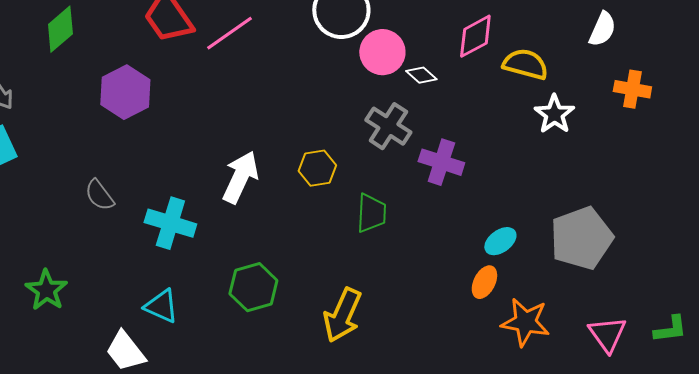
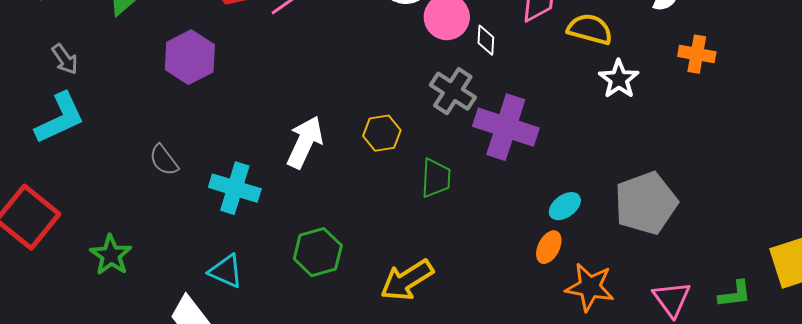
white diamond: (421, 75) -> (486, 40), turned 52
purple cross: (441, 162) -> (506, 127), size x1.4
yellow arrow: (342, 315) -> (407, 280), turned 34

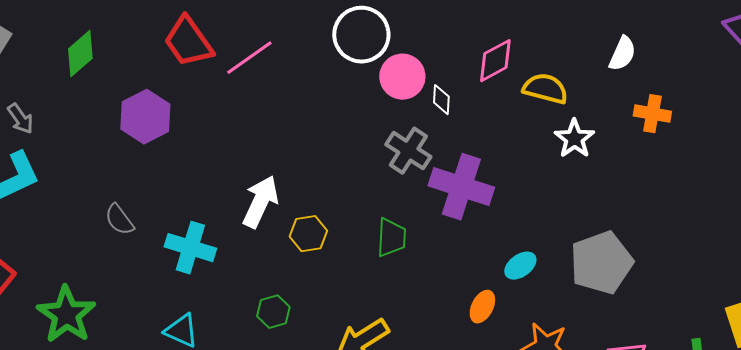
yellow hexagon: (382, 133) -> (308, 234), moved
orange ellipse: (549, 247) -> (482, 307), moved
green hexagon: (318, 252) -> (273, 312), size x0.7
green star: (111, 255) -> (66, 315), size x1.4

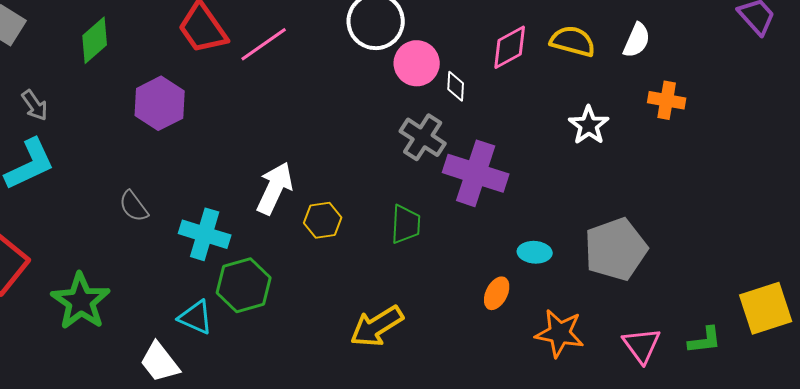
yellow semicircle: (545, 89) -> (573, 41), moved
cyan ellipse: (520, 266) -> (535, 252), turned 40
green hexagon: (273, 312) -> (244, 285), moved, size x1.6

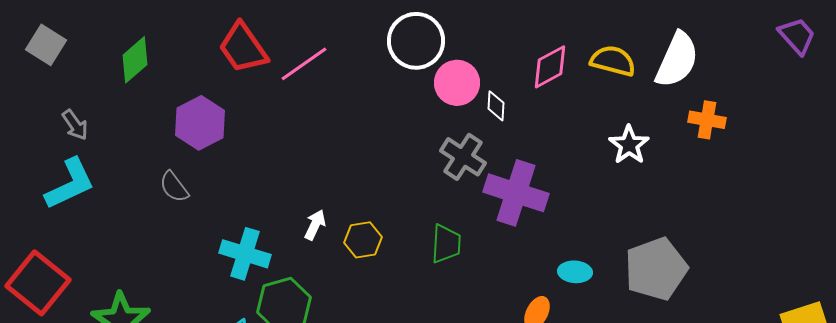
white semicircle: (637, 40) -> (677, 60), size x1.6
white arrow: (275, 188) -> (315, 225), moved, size x0.6
gray semicircle: (134, 206) -> (174, 187), moved

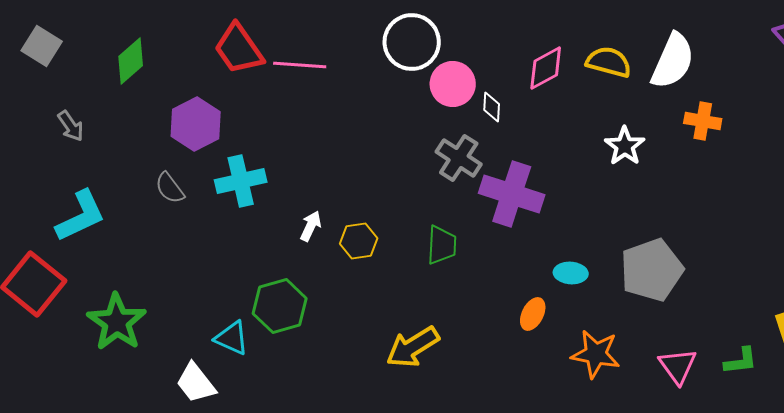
pink line: (304, 64) -> (300, 65), turned 39
cyan L-shape: (70, 184) -> (81, 216), moved
cyan cross: (245, 254) -> (241, 181), moved, turned -30

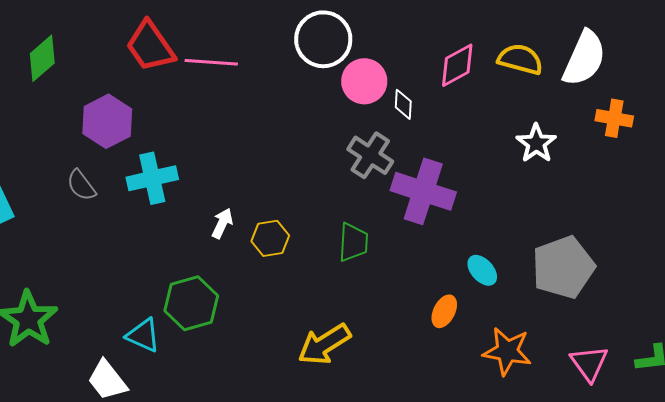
cyan ellipse: (571, 273) -> (482, 270), turned 44

